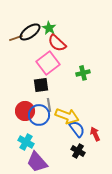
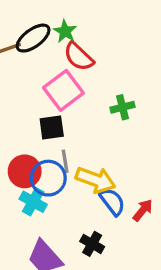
red arrow: (95, 134) -> (143, 210), turned 64
cyan cross: (26, 142) -> (33, 202), moved
black cross: (78, 151) -> (92, 244), moved

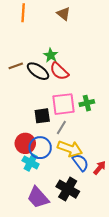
black ellipse: (33, 38) -> (38, 71), moved, turned 70
pink square: (63, 90) -> (63, 104), moved, turned 30
gray line: (65, 161) -> (61, 127), moved, turned 40
black cross: (92, 244) -> (68, 189), size x1.5

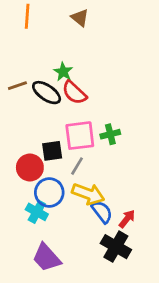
red circle: (25, 143) -> (30, 167), moved
black cross: (68, 189) -> (116, 247), moved

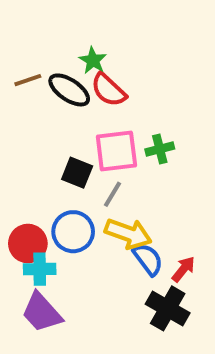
black square: (52, 151) -> (77, 173), turned 30
red circle: (30, 167) -> (28, 244), moved
cyan cross: (37, 212) -> (40, 269), moved, turned -30
purple trapezoid: (47, 258) -> (42, 312), moved

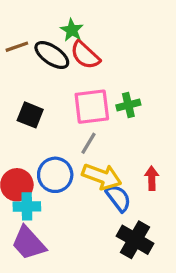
black square: (77, 173) -> (30, 115), moved
red arrow: (183, 269) -> (152, 178), moved, turned -40

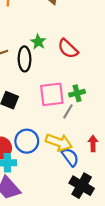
black ellipse: (52, 55) -> (25, 59), turned 55
red semicircle: (85, 55) -> (68, 49), moved
gray line: (88, 143) -> (68, 111), moved

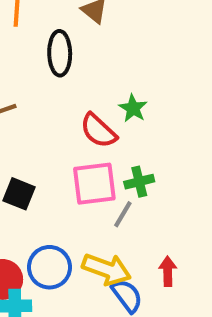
green star: (38, 42) -> (133, 108), moved
red semicircle: (68, 49) -> (98, 131), moved
black ellipse: (25, 59) -> (60, 53), moved

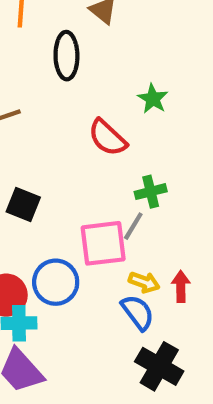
green star: (133, 108) -> (153, 99), moved
pink square: (94, 184) -> (103, 243), moved
yellow arrow: (107, 269) -> (144, 282), moved, size x0.6

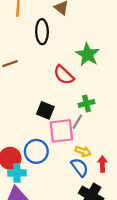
green star: (153, 99) -> (88, 54), size x1.5
black square: (23, 205) -> (45, 110), moved
red arrow: (181, 286) -> (102, 164), moved

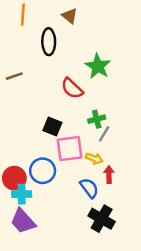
gray line: (77, 122) -> (104, 134), moved
yellow arrow: (83, 151) -> (94, 158), moved
red arrow: (102, 164) -> (109, 174), moved

